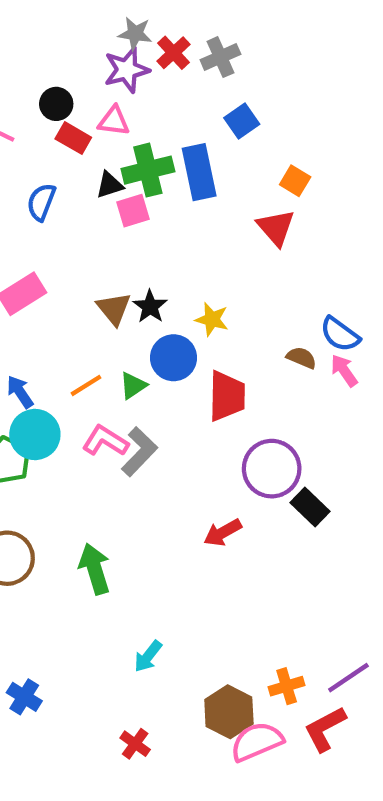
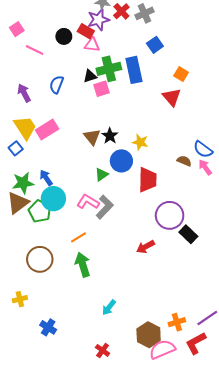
red rectangle: (73, 138) -> (86, 31), moved
orange line: (86, 385) -> (78, 237), moved

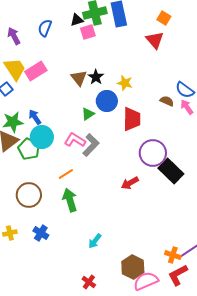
black rectangle: (188, 234) -> (171, 171), size x1.4
orange cross: (177, 322) -> (173, 255), moved, turned 35
blue cross: (48, 327) -> (41, 233), moved

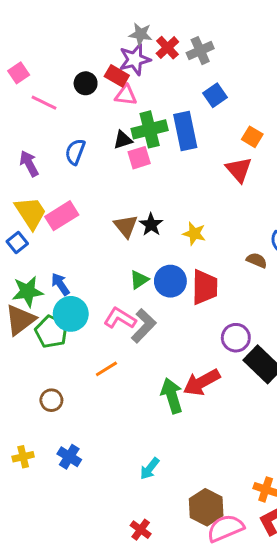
blue circle: (107, 101) -> (170, 281), moved
purple circle: (153, 153) -> (236, 338), size x0.7
red arrow: (130, 183) -> (202, 382), size x1.4
brown circle: (29, 195) -> (51, 400), size x0.6
green arrow: (70, 200) -> (172, 396), moved

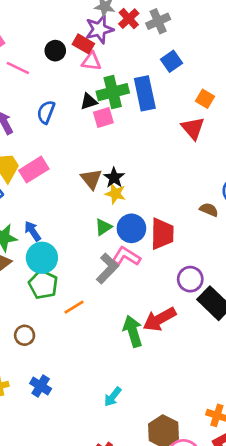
yellow star: (194, 234) -> (115, 194), moved
pink L-shape: (120, 318) -> (126, 256), moved
green pentagon: (51, 332) -> (43, 284), moved

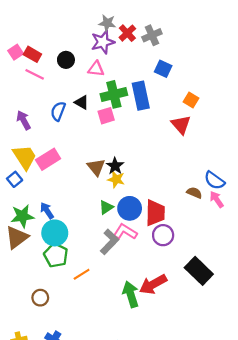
red rectangle: (83, 44) -> (32, 54), moved
blue square: (172, 61) -> (163, 69), turned -30
black triangle: (89, 101) -> (82, 102), moved, turned 48
purple circle: (190, 279) -> (163, 235), moved

